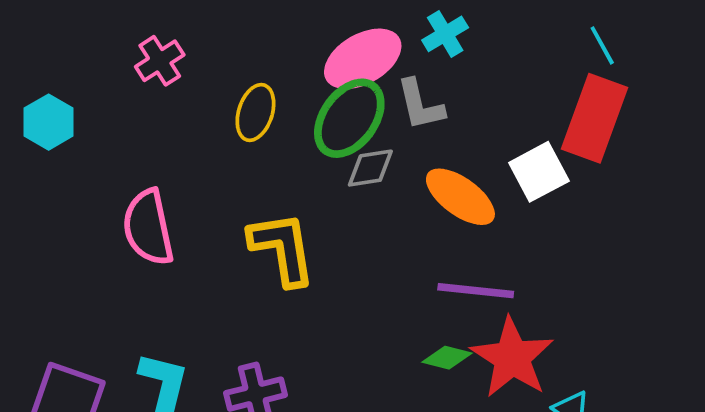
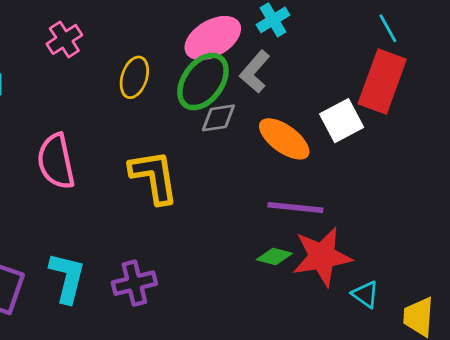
gray L-shape: (420, 105) -> (255, 72), turned 54
red star: (512, 358) -> (322, 257), turned 30

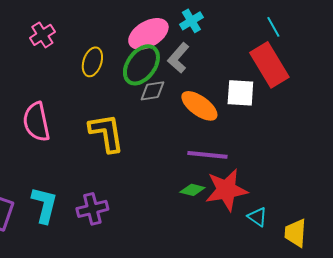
red rectangle: (382, 81) -> (269, 65), turned -51
white square: (342, 121) -> (240, 93), turned 32

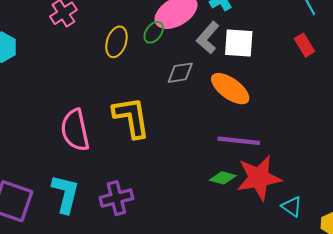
green ellipse: (141, 65) -> (154, 32), moved, size x0.5
red rectangle: (269, 65) -> (305, 45), size x0.5
white square: (240, 93) -> (239, 43), moved
pink semicircle: (36, 122) -> (75, 130), moved

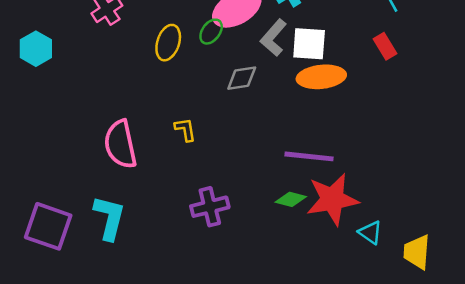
orange ellipse: (230, 89) -> (321, 77), moved, turned -42
yellow L-shape: (131, 117) -> (185, 130), size x0.5
purple cross: (116, 198) -> (210, 207), moved

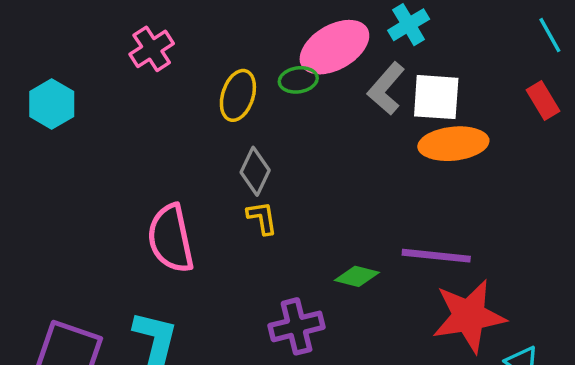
green ellipse: (211, 32) -> (298, 80), turned 45
gray diamond: (242, 78) -> (255, 171), moved, turned -56
green diamond: (291, 199) -> (357, 276), moved

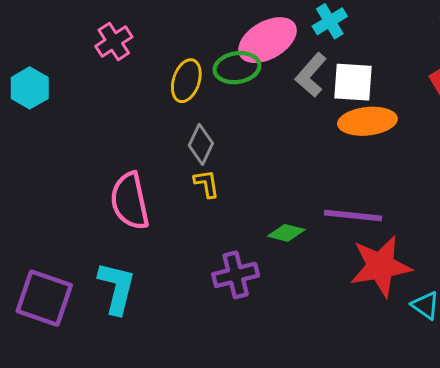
green ellipse: (298, 80) -> (237, 68), size x1.4

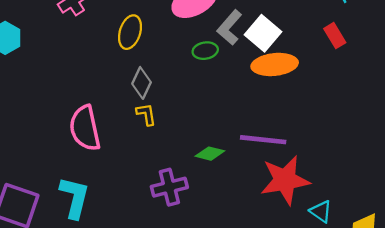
green ellipse: (237, 68) -> (205, 51), moved, size x0.7
white square: (353, 82) -> (263, 33), turned 36

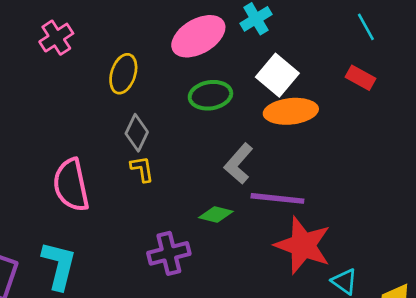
gray L-shape: (229, 27) -> (239, 164), moved
red rectangle: (335, 36) -> (361, 78), turned -30
green ellipse: (205, 51) -> (210, 95), size x1.4
red star: (285, 180) -> (303, 245), turned 30

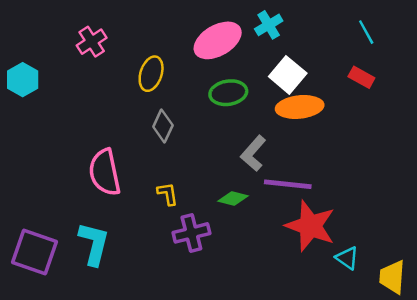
yellow L-shape: (142, 169) -> (168, 194), moved

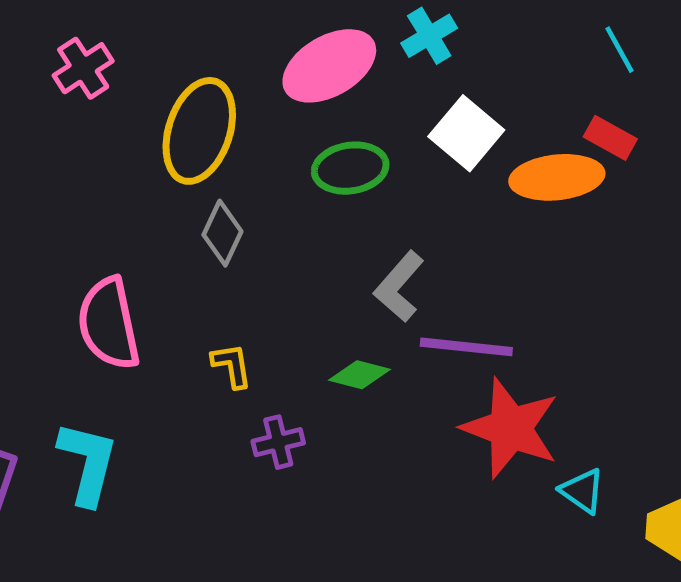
yellow ellipse: (151, 74) -> (199, 131), size x1.5
orange ellipse: (300, 107) -> (557, 177), moved
purple cross: (191, 233) -> (278, 442), size x0.7

